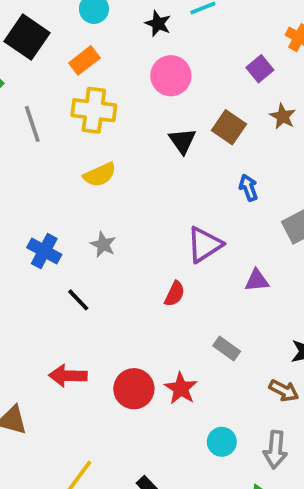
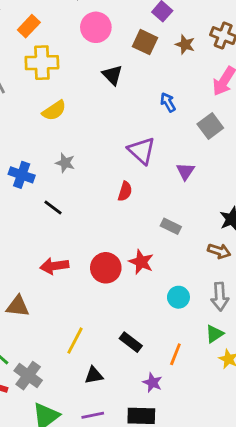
brown square: (229, 127) -> (145, 42), moved
purple triangle: (204, 245) -> (142, 151), turned -36
purple triangle: (257, 281) -> (185, 171), turned -42

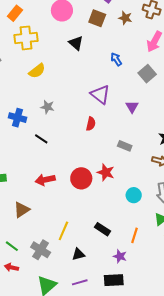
brown triangle: (18, 306) -> (22, 210), turned -36
gray cross: (28, 376) -> (41, 250), moved

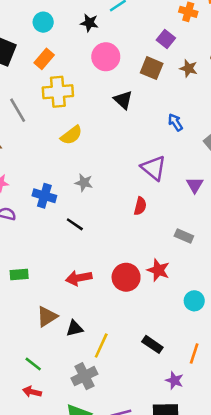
gray cross: (41, 250) -> (84, 376), moved, turned 30
black triangle: (78, 254) -> (74, 328), moved

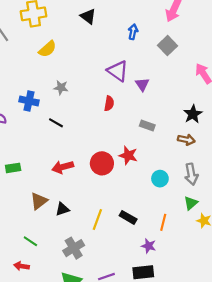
blue arrow: (175, 122) -> (133, 32), turned 48
purple triangle: (195, 185) -> (142, 84), moved
yellow line: (101, 345) -> (97, 220), moved
red arrow: (32, 392) -> (22, 266), moved

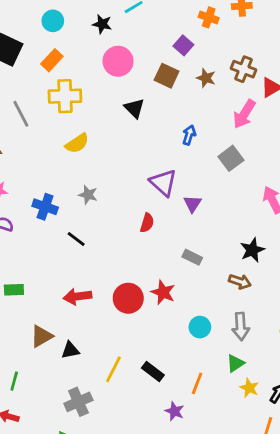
green line: (30, 241) -> (14, 381), moved, turned 64

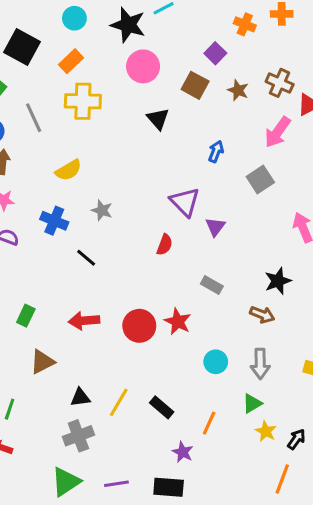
black star: (102, 24) -> (128, 25), size x1.6
yellow semicircle: (77, 143) -> (68, 170), moved
green rectangle: (14, 290) -> (26, 316), moved, turned -66
black triangle: (70, 350) -> (80, 397), moved

